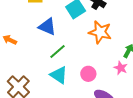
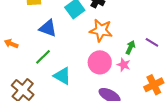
green line: (57, 52) -> (43, 57), moved
pink circle: (88, 74) -> (100, 62), moved, size x1.5

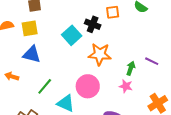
blue triangle: (48, 28) -> (32, 54), moved
pink circle: (100, 62) -> (88, 86), moved

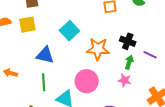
black cross: (93, 24) -> (128, 41), moved
blue triangle: (32, 54) -> (45, 55), moved
green line: (45, 86) -> (44, 82), turned -42

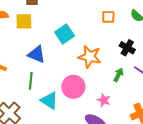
black cross: (128, 41) -> (127, 48), moved
pink star: (125, 80) -> (104, 100), moved

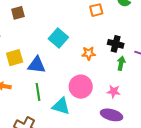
yellow square: (24, 21) -> (15, 58), moved
black cross: (127, 48) -> (116, 44), moved
orange star: (90, 57) -> (89, 53), size x0.6

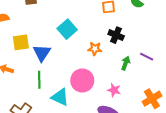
black cross: (116, 44) -> (116, 35), moved
blue triangle: (37, 65) -> (42, 53), turned 48

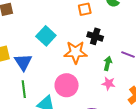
orange star: (95, 49) -> (76, 52), size x1.6
pink star: (114, 90) -> (109, 83), moved

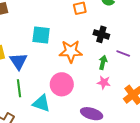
cyan square: (46, 36) -> (41, 35), turned -36
black cross: (95, 36) -> (101, 34), moved

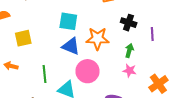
purple line: (123, 54) -> (152, 34), moved, turned 64
blue triangle: (18, 61) -> (71, 46), moved, turned -36

